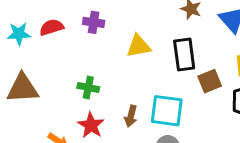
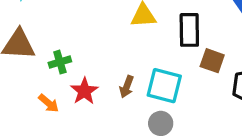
brown square: (210, 81) -> (212, 61), turned 35
green cross: (88, 87) -> (60, 62), moved, turned -35

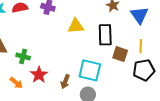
green cross: (60, 62) -> (23, 56), turned 32
brown arrow: (127, 87) -> (65, 82), moved

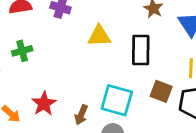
brown square: (120, 54) -> (161, 91), moved
green cross: (23, 56) -> (22, 51), moved, turned -32

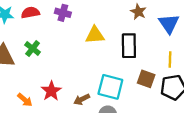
green cross: (22, 51) -> (33, 49), turned -35
brown arrow: (81, 115) -> (82, 99), turned 42

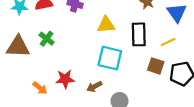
yellow line: (170, 60) -> (168, 42), moved, turned 64
cyan square: (110, 87) -> (110, 58), moved
red star: (51, 91) -> (65, 79), turned 30

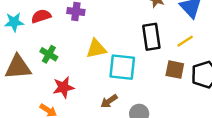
yellow triangle: (106, 25) -> (96, 49), moved
red star: (65, 79) -> (63, 87), moved

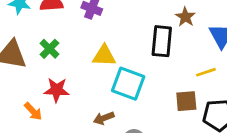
black rectangle: (151, 37) -> (162, 41), moved
brown square: (175, 70) -> (186, 101), turned -30

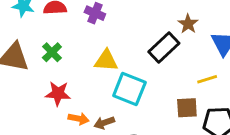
black rectangle: (162, 41) -> (164, 48), turned 40
orange arrow: (33, 111) -> (79, 119), moved, turned -36

